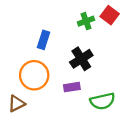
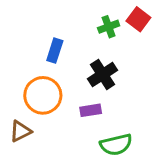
green semicircle: (102, 101) -> (116, 145), moved

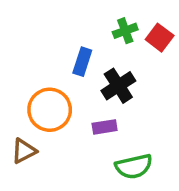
red square: (138, 19) -> (160, 38), moved
blue rectangle: (55, 51) -> (82, 62), moved

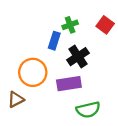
green cross: (125, 31) -> (70, 25), moved
purple rectangle: (105, 127) -> (69, 84), size x1.5

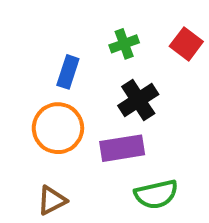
blue rectangle: (54, 41) -> (68, 72), moved
brown triangle: (16, 100) -> (52, 200), moved

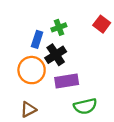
green cross: (124, 44) -> (59, 27), moved
black cross: (138, 100) -> (56, 55), moved

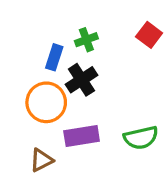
purple rectangle: (67, 81) -> (82, 136), moved
green semicircle: (85, 106) -> (141, 138), moved

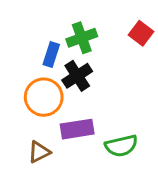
green cross: (86, 40) -> (82, 38), size x1.4
green semicircle: (141, 138) -> (121, 146), moved

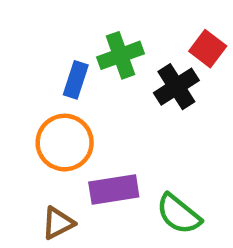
black cross: (77, 76) -> (176, 87), moved
green semicircle: (121, 146) -> (179, 214), turned 52

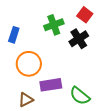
red square: (208, 49) -> (85, 15), moved
blue rectangle: (76, 80) -> (14, 35), moved

